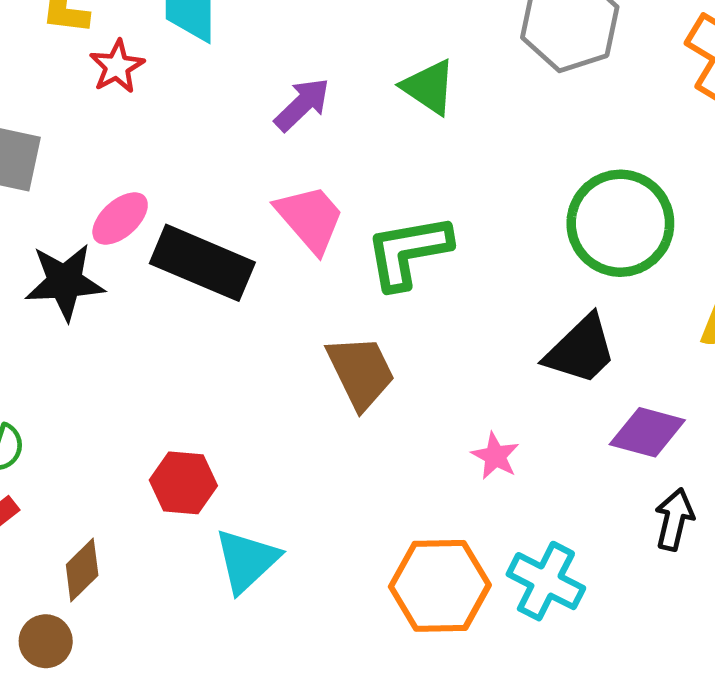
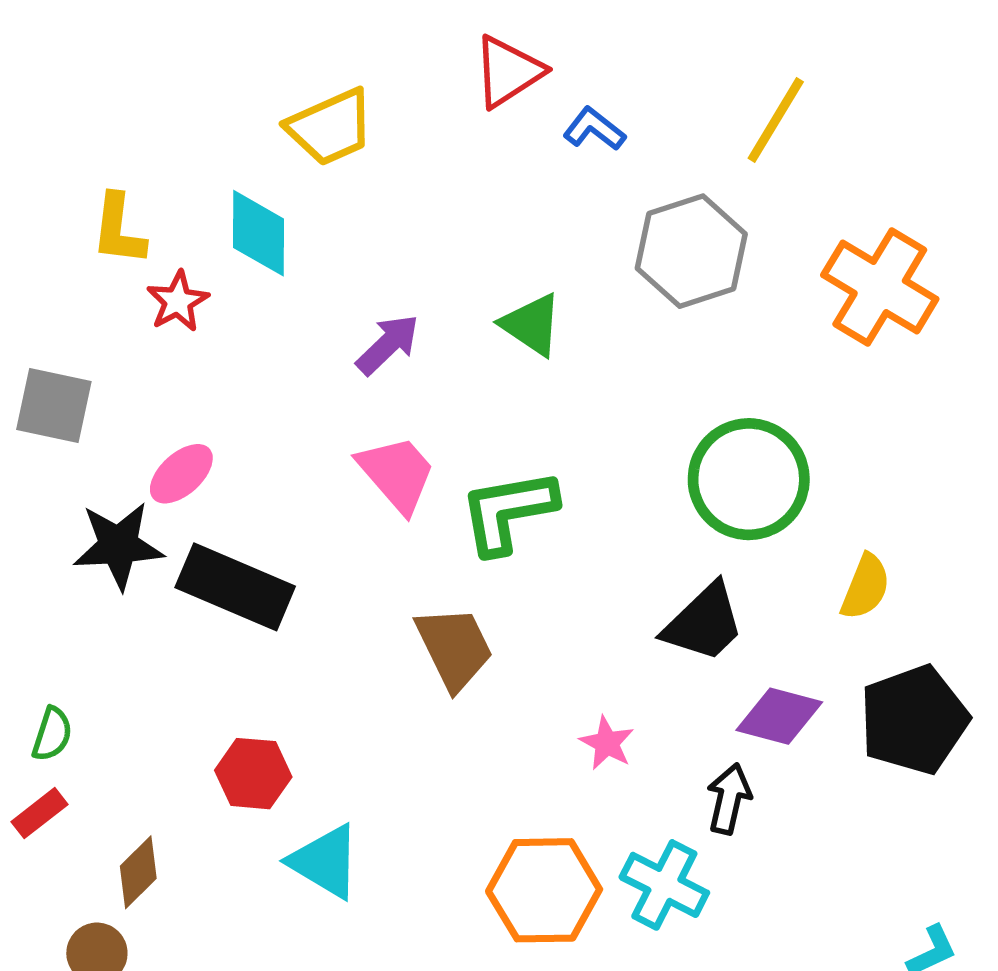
black rectangle: (202, 263) -> (235, 587), moved
black arrow: (674, 519) -> (729, 799), moved
cyan triangle: (247, 560) -> (325, 862), turned -46

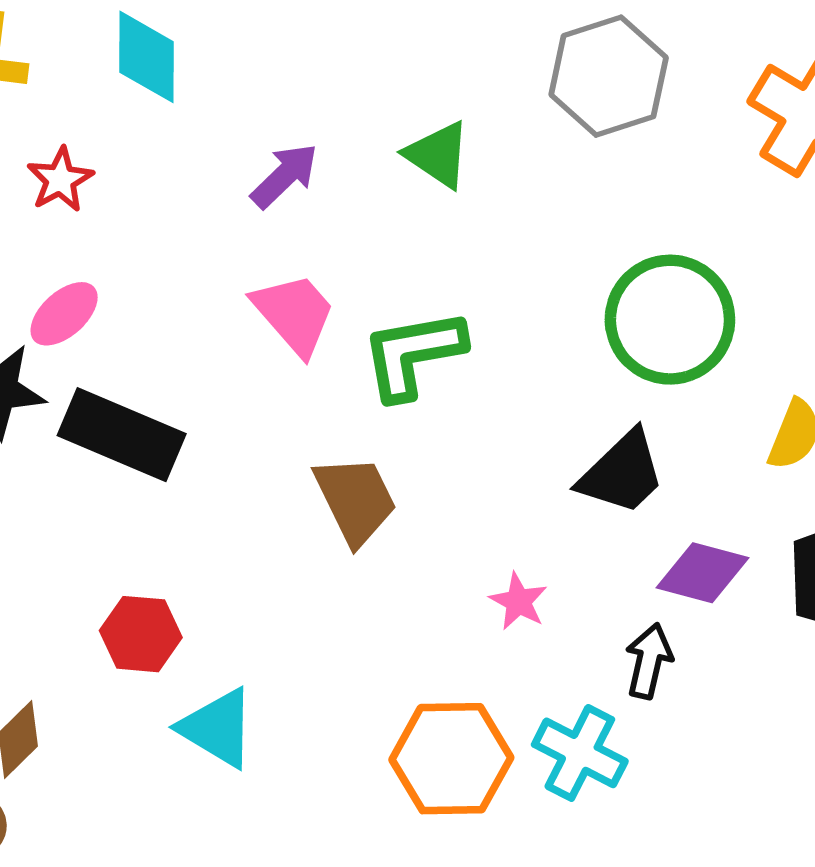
red star: (178, 301) -> (60, 180), moved

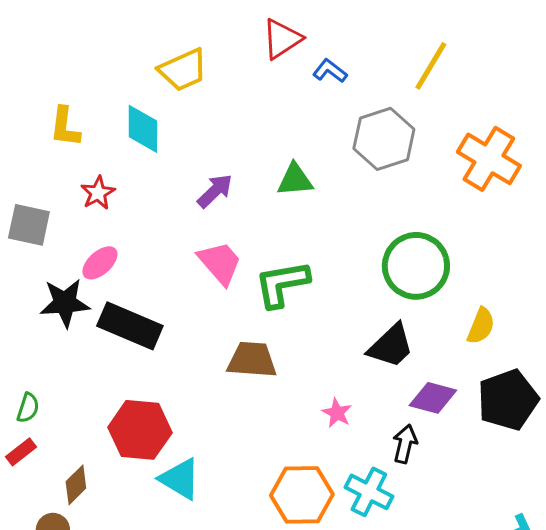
green triangle: (438, 155) -> (295, 180), turned -39
brown trapezoid: (355, 500) -> (252, 360), turned -60
red hexagon: (141, 634) -> (140, 430), size x1.5

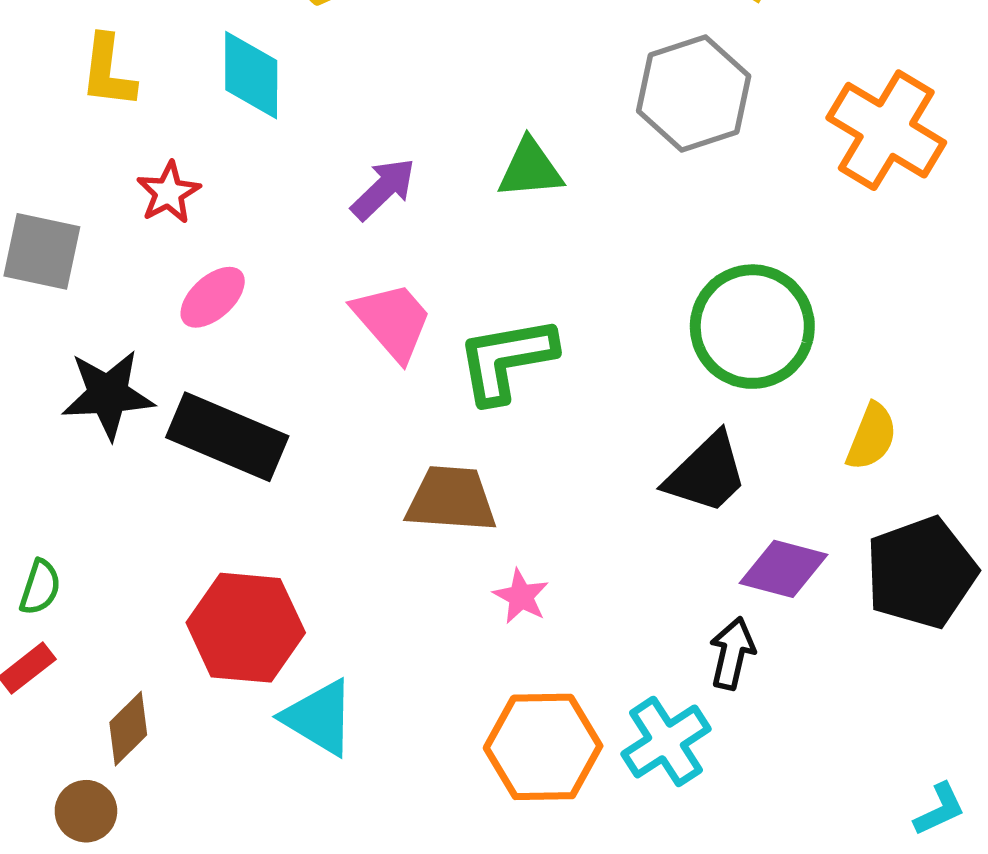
pink ellipse: (100, 263) -> (213, 297), moved
pink star: (337, 413) -> (521, 596), moved
cyan cross: (369, 492) -> (666, 741), turned 30

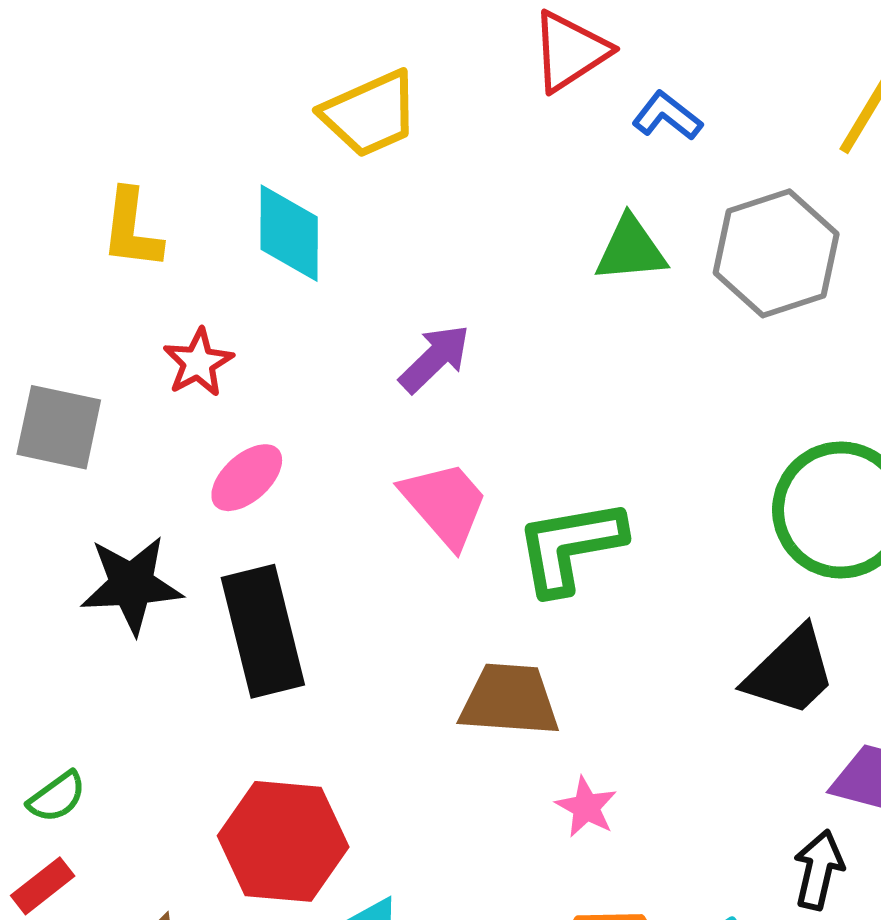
green triangle: (530, 169) -> (631, 249), moved
black rectangle: (227, 437) -> (263, 631), turned 53
green semicircle: (40, 587) -> (57, 797), turned 36

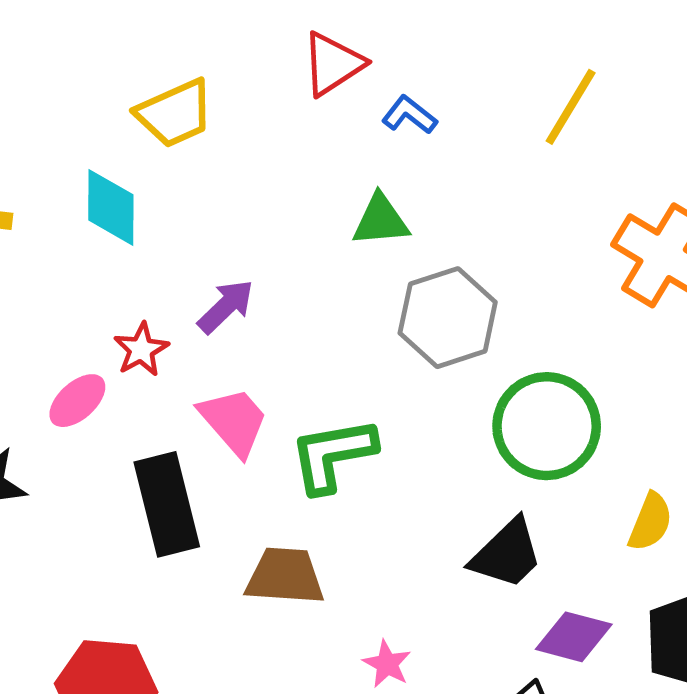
gray hexagon: (776, 253) -> (448, 318), moved
red star: (198, 362) -> (141, 350), moved
black rectangle: (263, 631) -> (167, 504), moved
pink star: (586, 807) -> (387, 664), moved

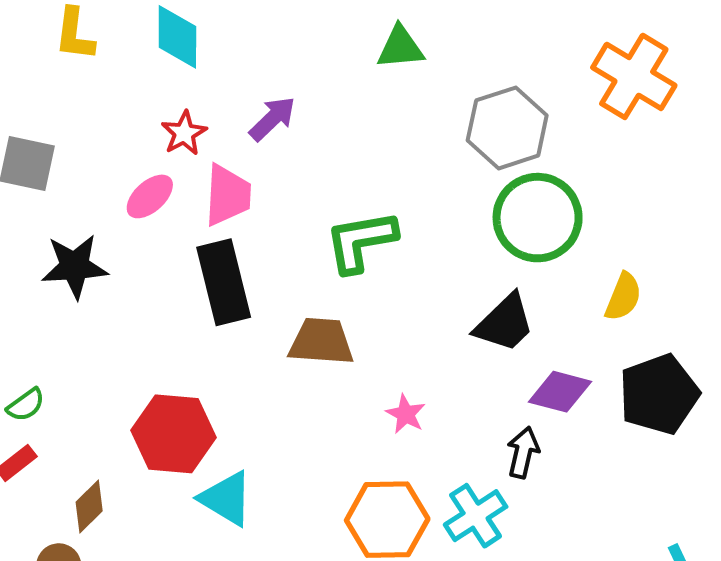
gray hexagon: (448, 318) -> (507, 128), moved
red star: (141, 350) -> (184, 133), moved
pink trapezoid: (234, 421) -> (228, 195), moved, turned 44

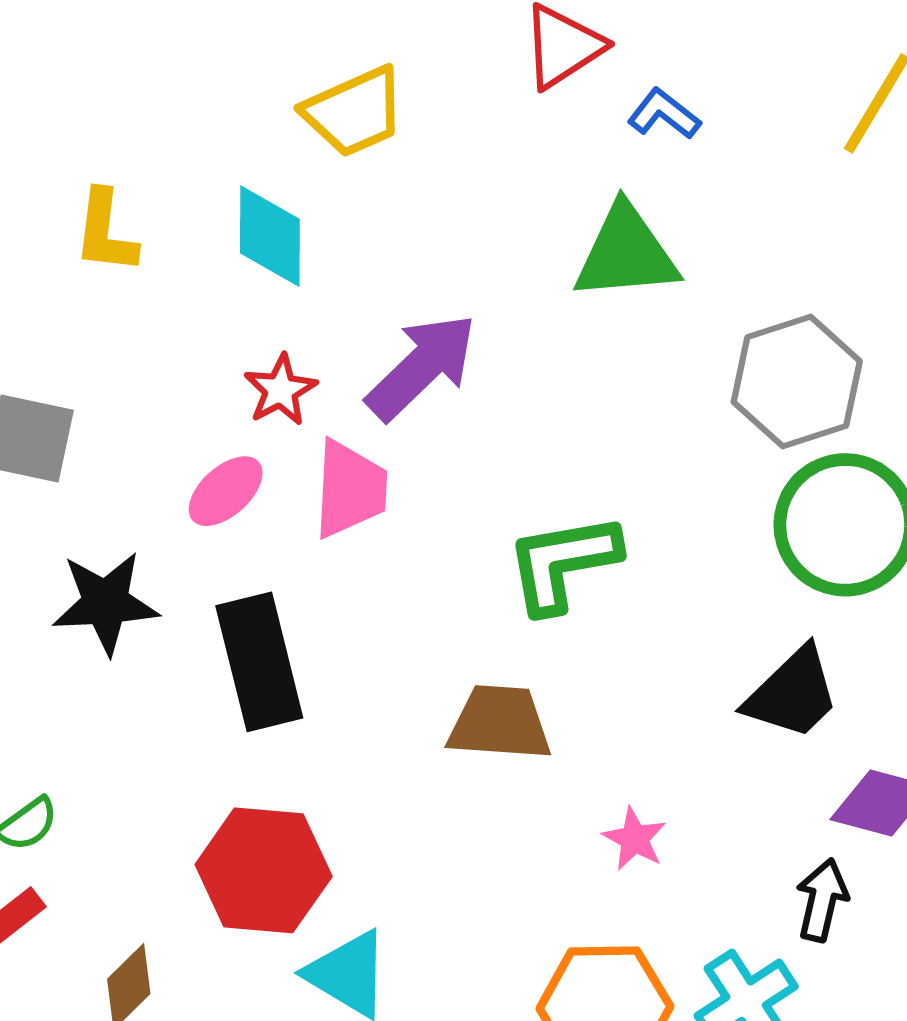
green triangle: (400, 47) -> (626, 253), size x1.4
purple arrow: (272, 119) -> (422, 367), size x1.5
black rectangle: (224, 282) -> (259, 662), moved

